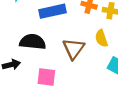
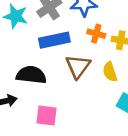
brown triangle: (74, 49) -> (78, 66), moved

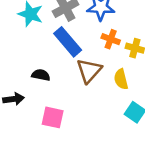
blue rectangle: (54, 40) -> (68, 42), turned 56
black semicircle: (31, 75) -> (41, 75), size x0.6

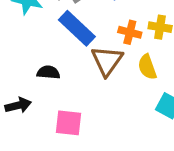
orange cross: (111, 39) -> (130, 32), moved

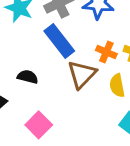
pink square: (69, 123) -> (39, 125), turned 30

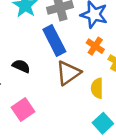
orange cross: (106, 52) -> (95, 46), moved

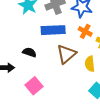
blue rectangle: (54, 40) -> (53, 30), turned -60

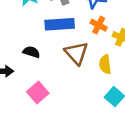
brown triangle: (66, 54) -> (76, 53), turned -30

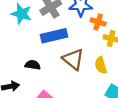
orange cross: (99, 25) -> (98, 22), moved

